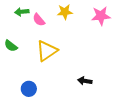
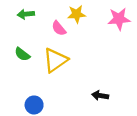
pink semicircle: (39, 20) -> (59, 28), moved
green semicircle: (11, 46) -> (22, 54), moved

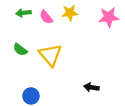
pink semicircle: (59, 28) -> (46, 17), moved
yellow triangle: (55, 60) -> (50, 55), turned -35

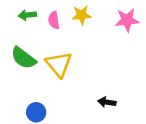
pink semicircle: (46, 17) -> (54, 20), turned 32
green semicircle: (20, 50) -> (24, 58), size x1.5

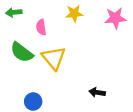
green arrow: (27, 15) -> (14, 12), moved
pink semicircle: (54, 20) -> (41, 27), moved

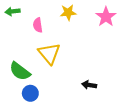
pink star: (115, 18) -> (106, 17), turned -30
green semicircle: (22, 52) -> (20, 71), moved

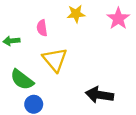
green arrow: (13, 11) -> (11, 41), moved
black arrow: (89, 85) -> (99, 95), size x1.6

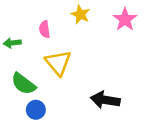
yellow star: (76, 14) -> (80, 14), turned 30

